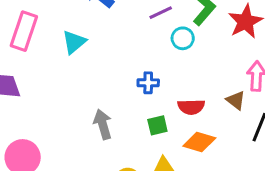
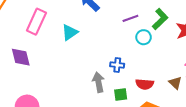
gray arrow: (103, 124) -> (99, 82), moved

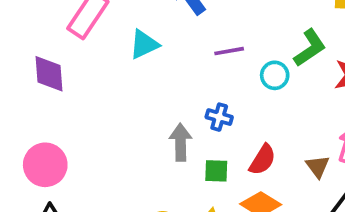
purple line: (130, 18) -> (229, 51), moved
red semicircle: (145, 84) -> (262, 160), turned -72

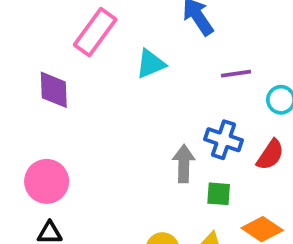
blue cross: (219, 117) -> (223, 140), size x1.4
red semicircle: (262, 160) -> (270, 155), moved

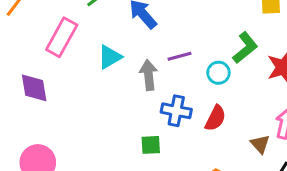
gray arrow: (184, 164) -> (149, 75), moved
green square: (219, 194) -> (151, 145), moved

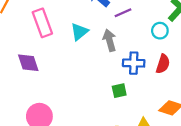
pink rectangle: (62, 37) -> (42, 23), turned -40
purple line: (180, 56) -> (123, 13), moved

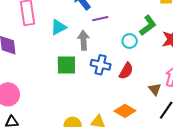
green square: (119, 91) -> (66, 65), moved, size x1.5

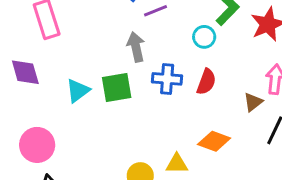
cyan triangle: (58, 27) -> (78, 91), moved
brown triangle: (155, 89) -> (253, 102), turned 40

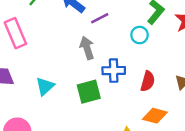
red semicircle: (206, 82) -> (148, 81), moved
green square: (117, 87) -> (89, 92), moved

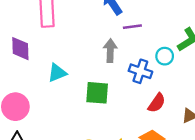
blue cross: (114, 71) -> (140, 71), moved

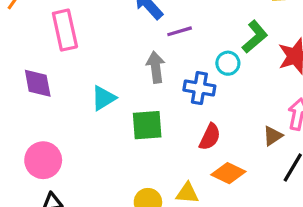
cyan triangle: (57, 73) -> (103, 98), moved
red semicircle: (157, 103) -> (210, 137), moved

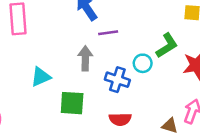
brown triangle: (273, 136) -> (170, 126), turned 42
red semicircle: (210, 137) -> (120, 119), turned 55

